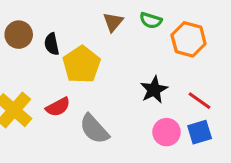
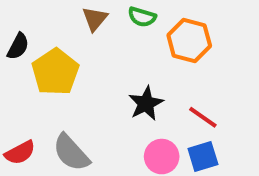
black semicircle: (52, 44) -> (18, 46), turned -140
red semicircle: (58, 107) -> (20, 153), moved

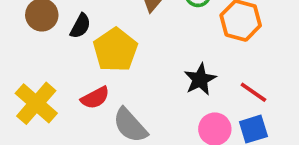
red semicircle: (20, 153) -> (95, 98), moved

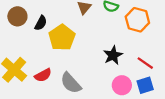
red semicircle: (95, 98) -> (43, 75), moved

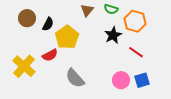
black star: (113, 55) -> (113, 35), moved
red line: (145, 63) -> (136, 52), moved
red semicircle: (43, 75) -> (50, 55), moved

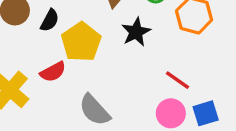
black star: (113, 35) -> (136, 32), moved
red line: (136, 52) -> (177, 80), moved

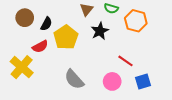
red semicircle: (53, 72) -> (40, 46), moved
pink circle: (171, 113) -> (112, 81), moved

